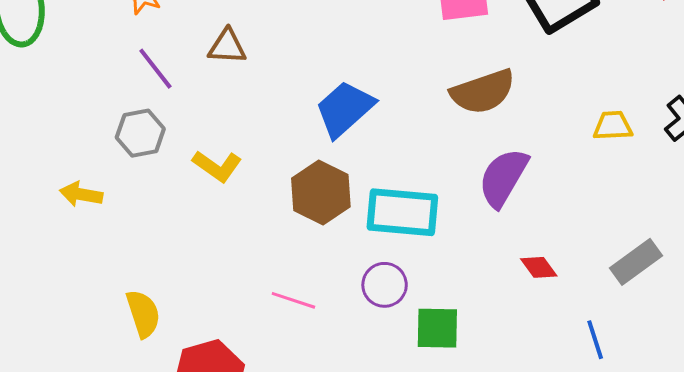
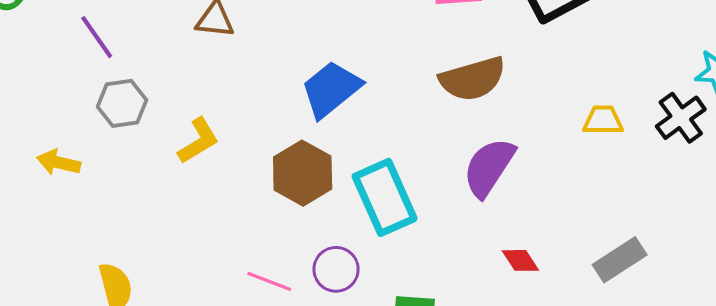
purple line: (155, 69) -> (97, 37), moved
yellow L-shape: (217, 166) -> (198, 141), turned -69
cyan rectangle: (402, 212) -> (385, 197), turned 58
purple circle: (385, 285) -> (336, 269), moved

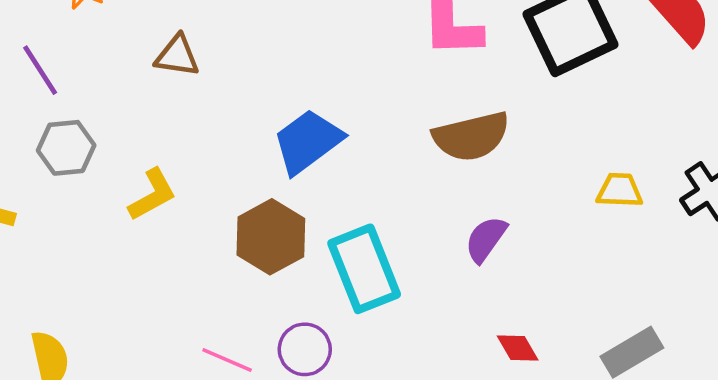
purple semicircle: (489, 167) -> (486, 239), size x0.7

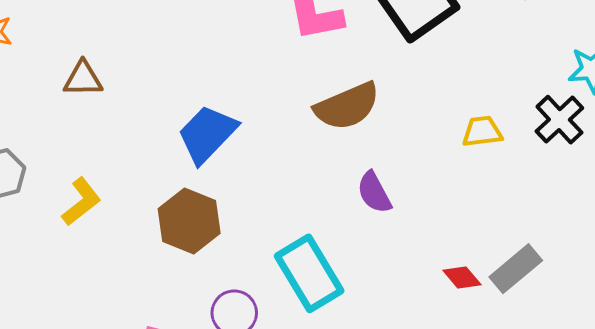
purple semicircle: (486, 239) -> (374, 192), turned -54
cyan rectangle: (364, 269) -> (309, 273), moved
red diamond: (518, 348) -> (462, 278), moved

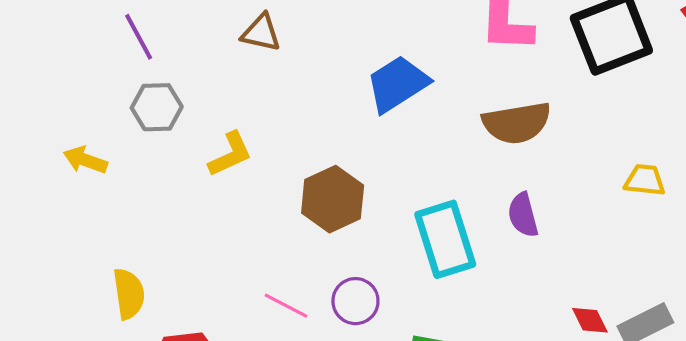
blue trapezoid: (207, 134) -> (397, 84), moved
cyan rectangle: (309, 273) -> (445, 239), moved

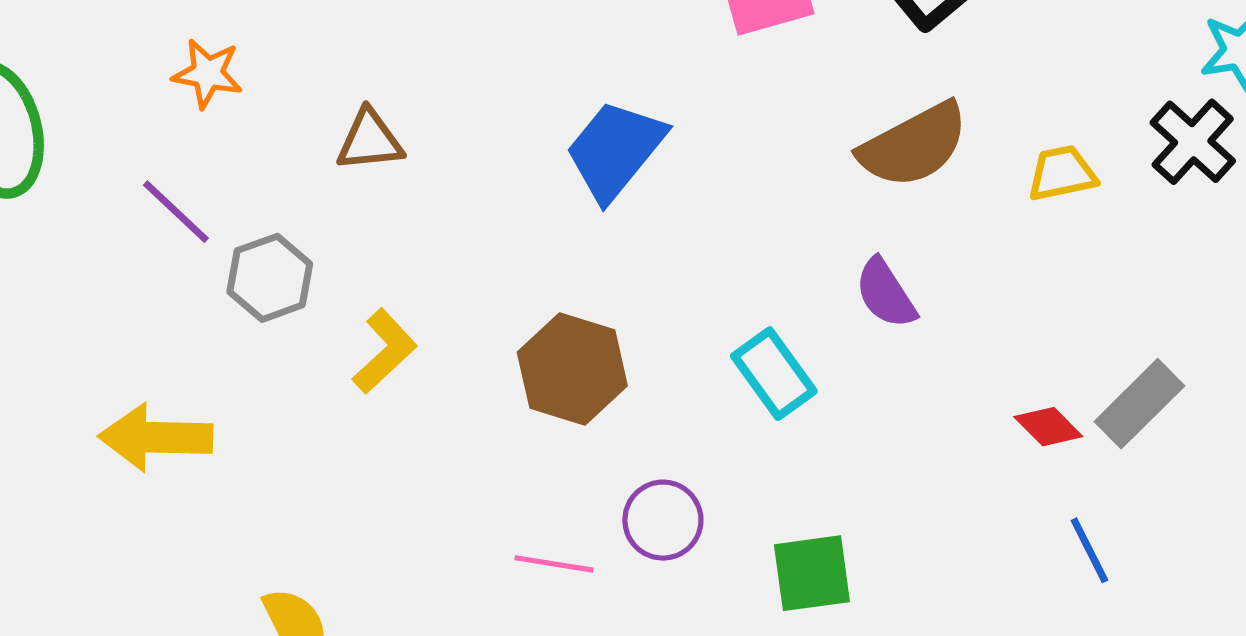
gray hexagon: (157, 107) -> (270, 278), moved
brown semicircle: (517, 123) -> (914, 145), moved
yellow arrow: (85, 160) -> (156, 437), size x1.5
cyan rectangle: (445, 239) -> (774, 374), size x0.7

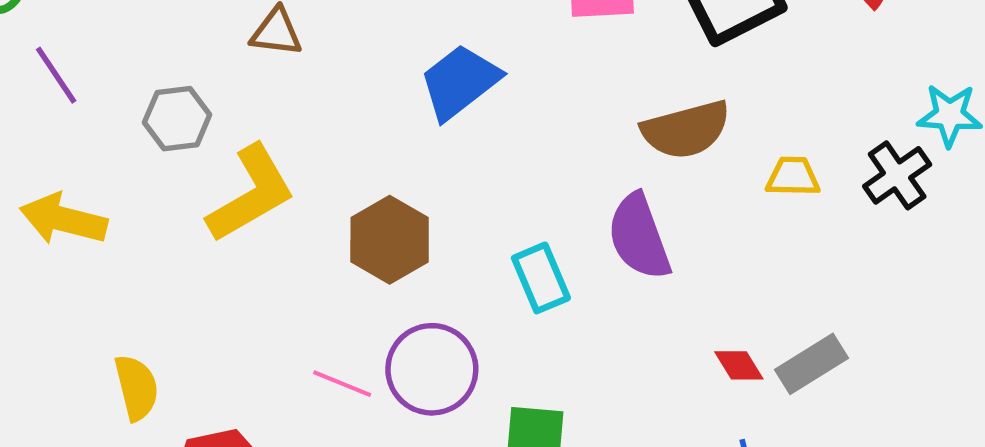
purple line: (176, 212) -> (56, 75), moved
purple semicircle: (886, 293) -> (639, 237), size x1.5
yellow L-shape: (385, 351) -> (251, 194), size x1.6
purple circle: (663, 520) -> (432, 369), size x1.5

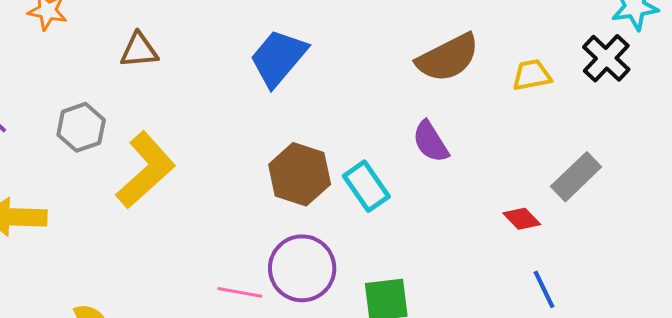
purple semicircle: (639, 237) -> (431, 142), size x0.7
brown hexagon: (390, 240) -> (300, 174), moved
gray rectangle: (812, 364) -> (576, 177), moved

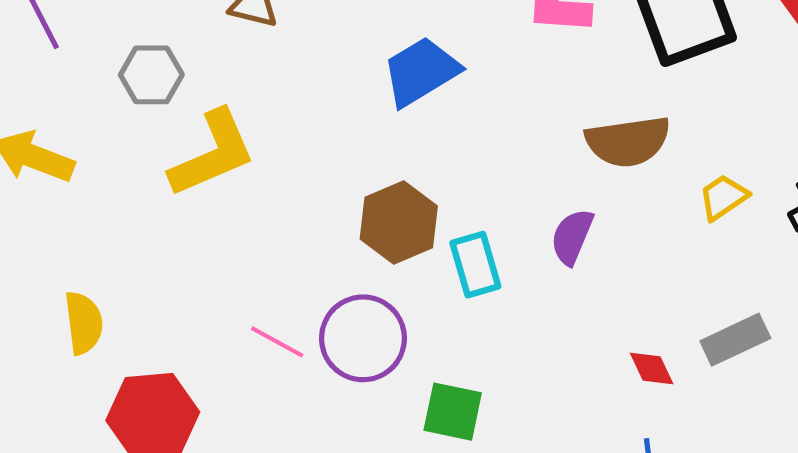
yellow trapezoid: (532, 75) -> (723, 197), turned -42
purple semicircle: (431, 142) -> (572, 237), turned 36

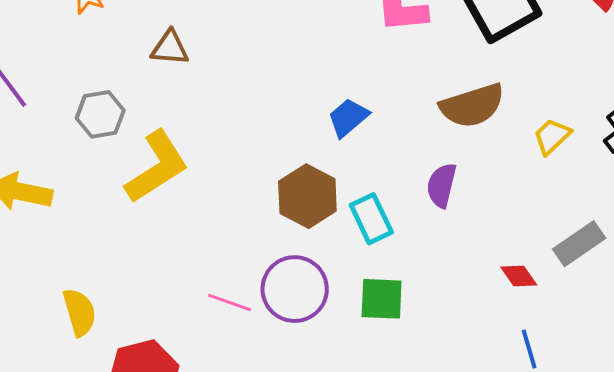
blue trapezoid: (421, 72) -> (348, 118), moved, size x0.7
green square: (453, 412) -> (382, 299), moved

